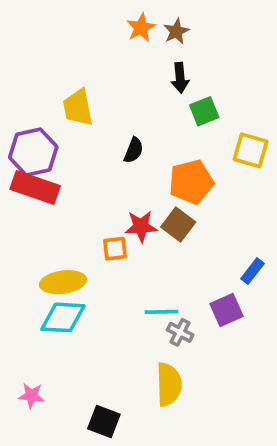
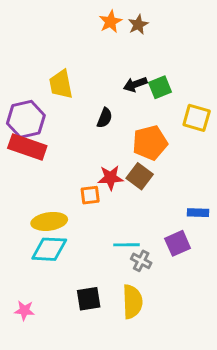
black arrow: (180, 78) -> (135, 84), moved, turned 75
blue rectangle: (252, 271) -> (198, 213), turned 54
black square: (104, 422) -> (89, 299), moved, turned -30

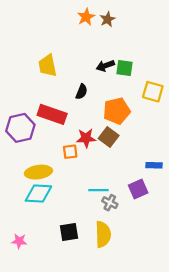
green square: (160, 87) -> (125, 68), turned 30
purple hexagon: (26, 119) -> (20, 128), moved
red rectangle: (27, 147) -> (52, 114), moved

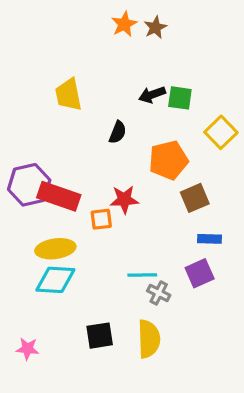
yellow square: (153, 92) -> (221, 132), turned 30
red rectangle: (52, 114) -> (59, 196), moved
brown square: (109, 137) -> (195, 198), moved, turned 30
blue rectangle: (154, 165) -> (209, 239), moved

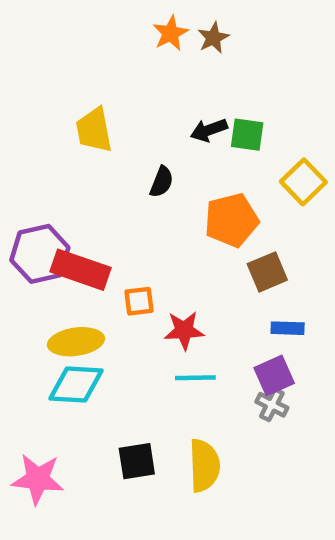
red star: (124, 200) -> (184, 330), moved
gray cross: (159, 293) -> (272, 405), moved
pink star: (28, 349) -> (38, 479), size x1.6

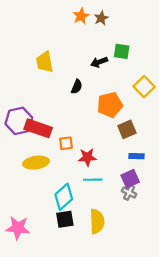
green square: (247, 135) -> (122, 51), moved
cyan diamond: (76, 384) -> (64, 197), moved, turned -45

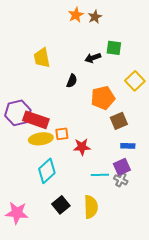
yellow ellipse: (36, 163) -> (41, 139), moved
cyan line: (93, 180) -> (100, 175), moved
cyan diamond: (64, 197) -> (47, 171), moved
black square: (65, 219) -> (61, 205), turned -30

